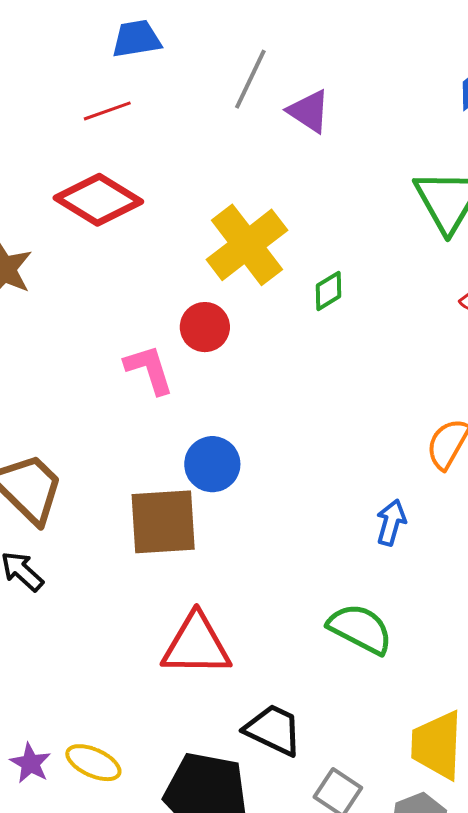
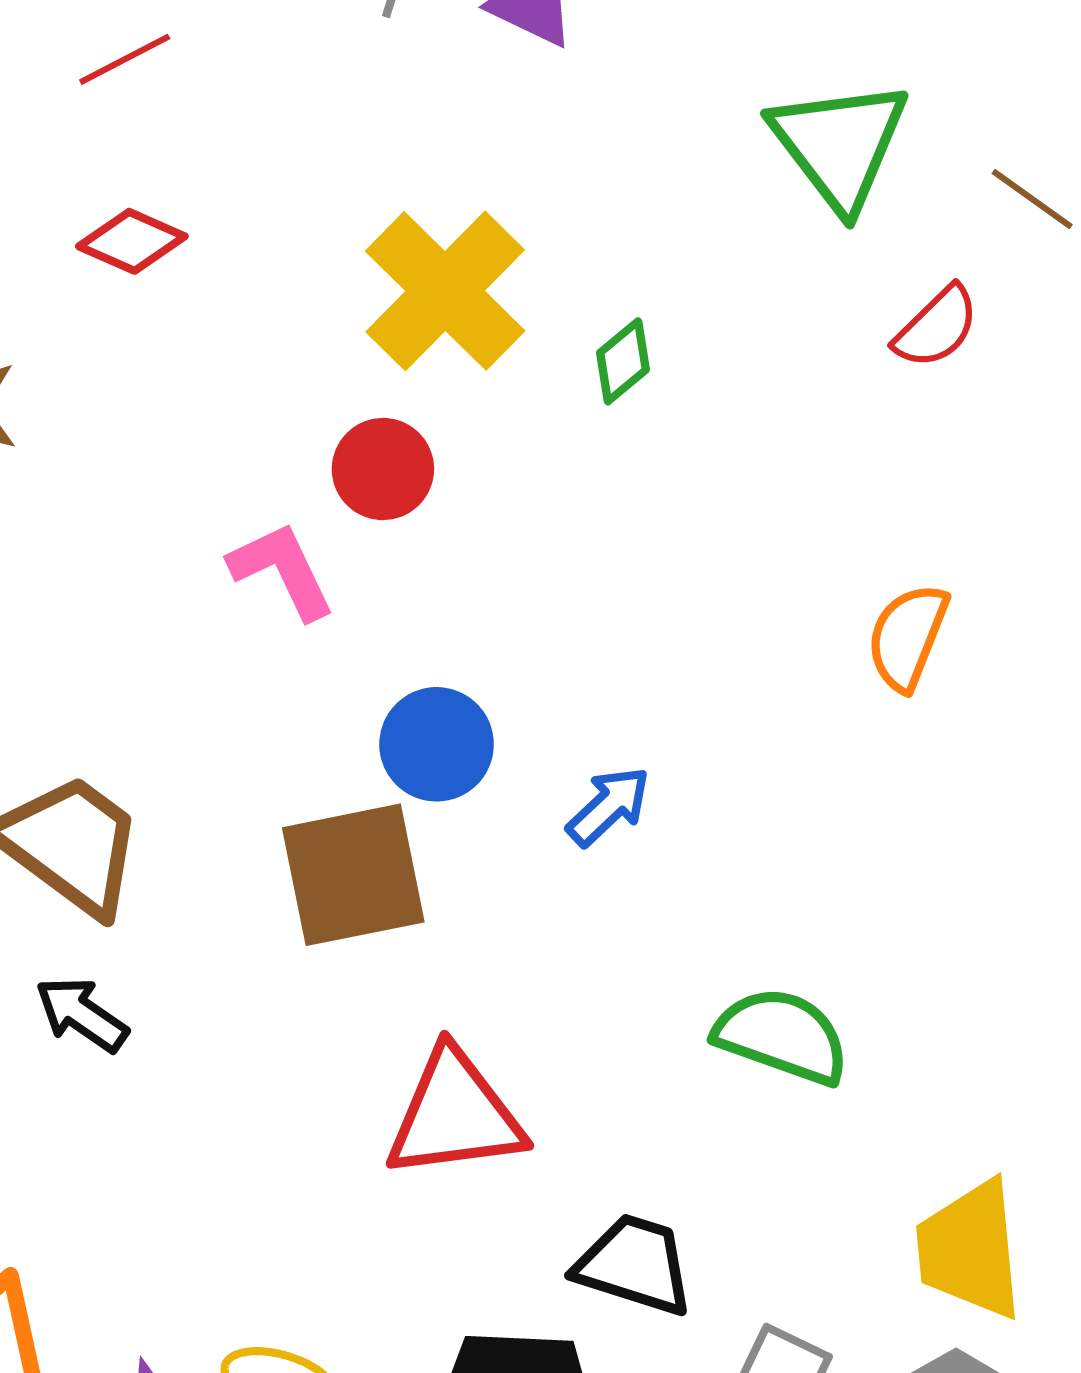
red diamond: (98, 200) -> (132, 241), size x0.6
blue arrow: (391, 522) -> (609, 806), moved, turned 39

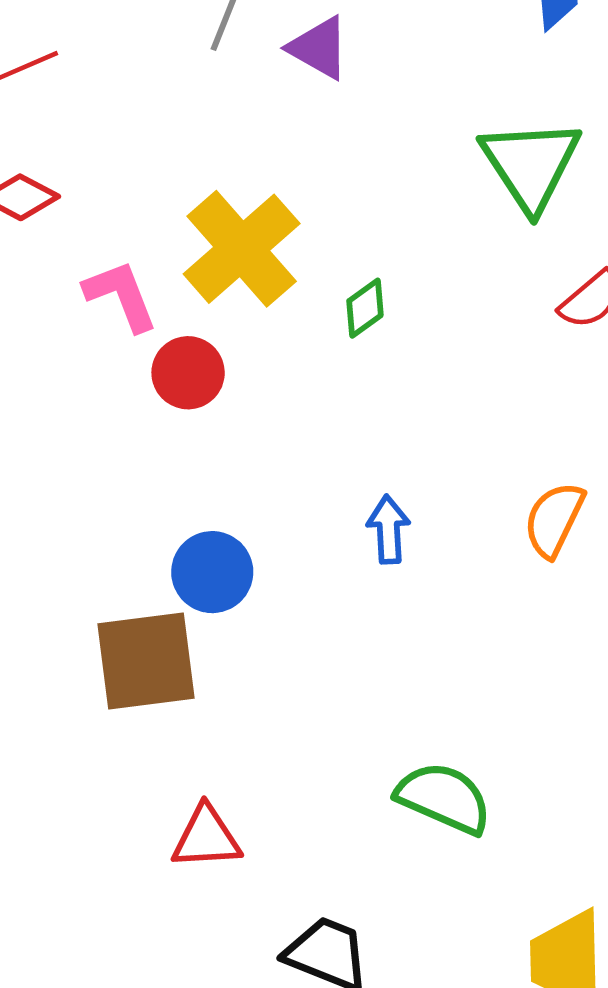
pink L-shape: (282, 570) -> (121, 296), moved
blue arrow: (609, 806) -> (388, 529), moved, turned -54
red triangle: (455, 1115) -> (206, 837), size x0.7

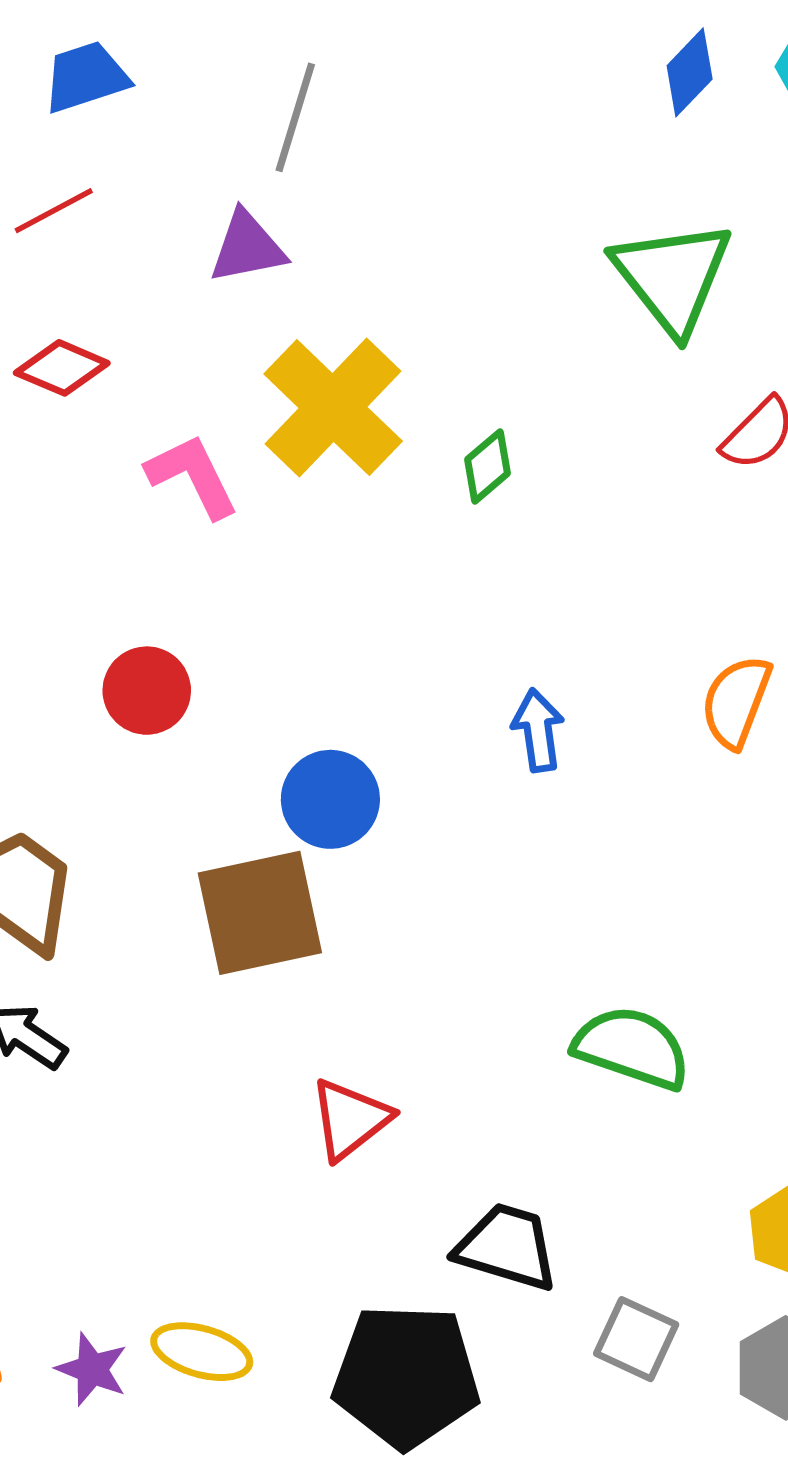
purple triangle: (319, 48) -> (247, 247), moved, turned -36
red circle: (188, 373) -> (147, 691), moved
red triangle: (206, 837) -> (350, 1119), turned -30

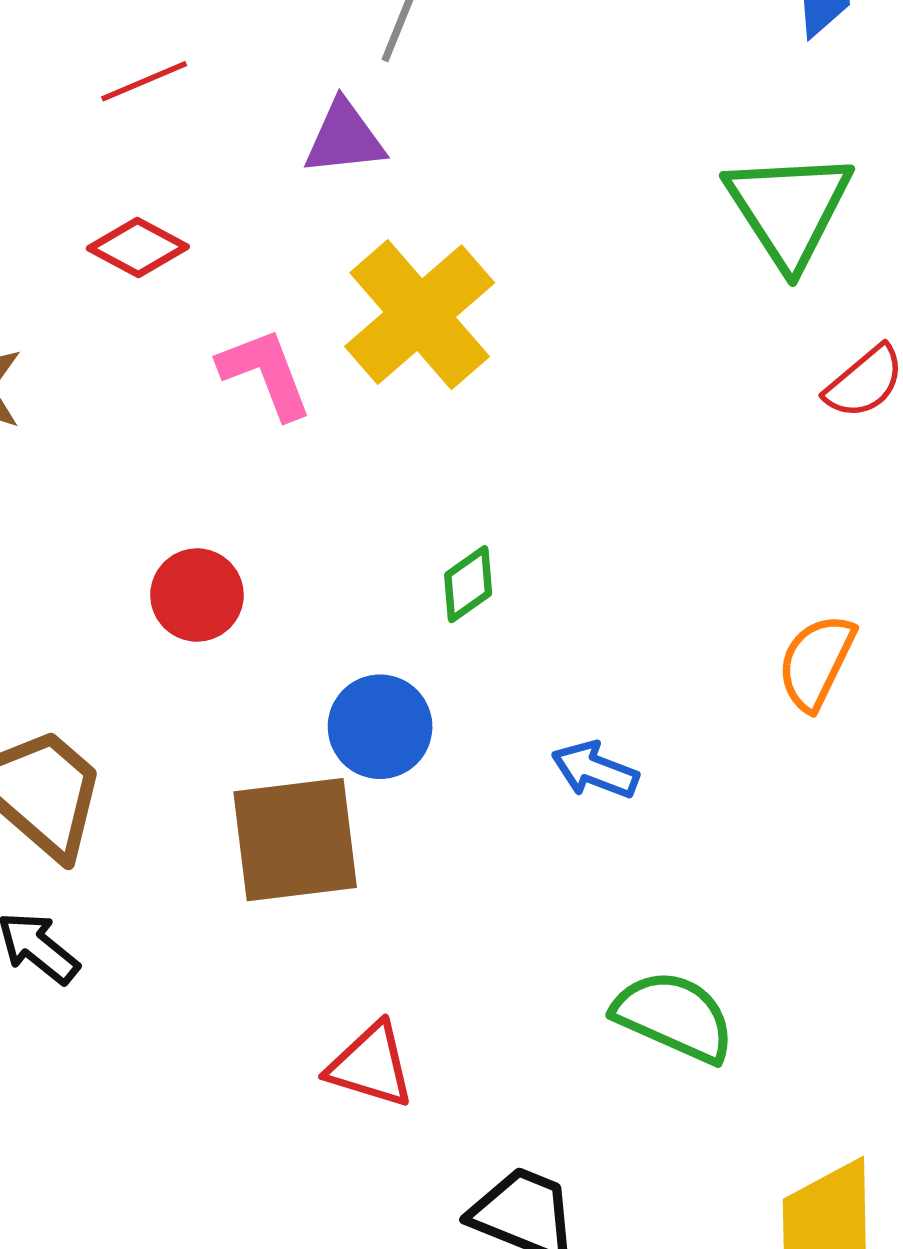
green diamond: (487, 466) -> (468, 584), moved
blue arrow: (538, 730) -> (595, 770), moved, turned -66
red triangle: (350, 1119) -> (371, 1065), turned 50

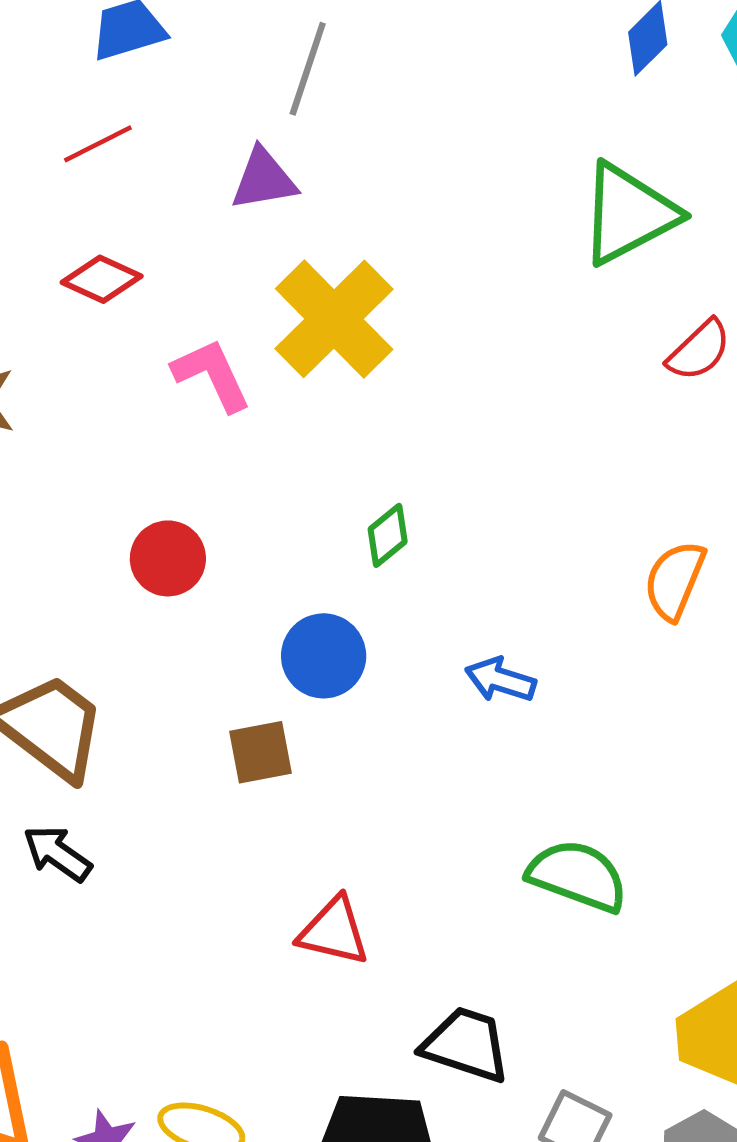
green triangle: (789, 209) -> (629, 214), turned 39
brown square: (295, 840) -> (260, 752), size x0.6

